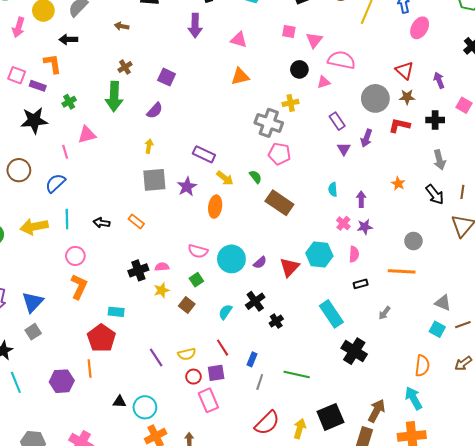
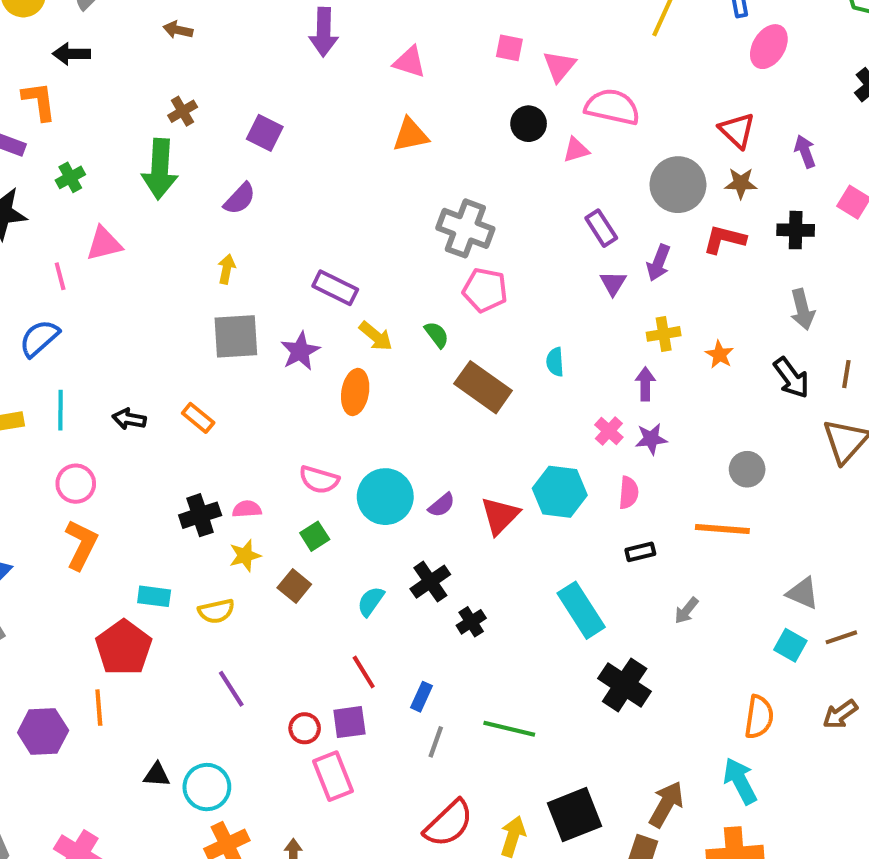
yellow cross: (291, 103) -> (664, 334), moved
cyan semicircle: (333, 189) -> (555, 362), moved
yellow semicircle: (187, 354) -> (216, 611), moved

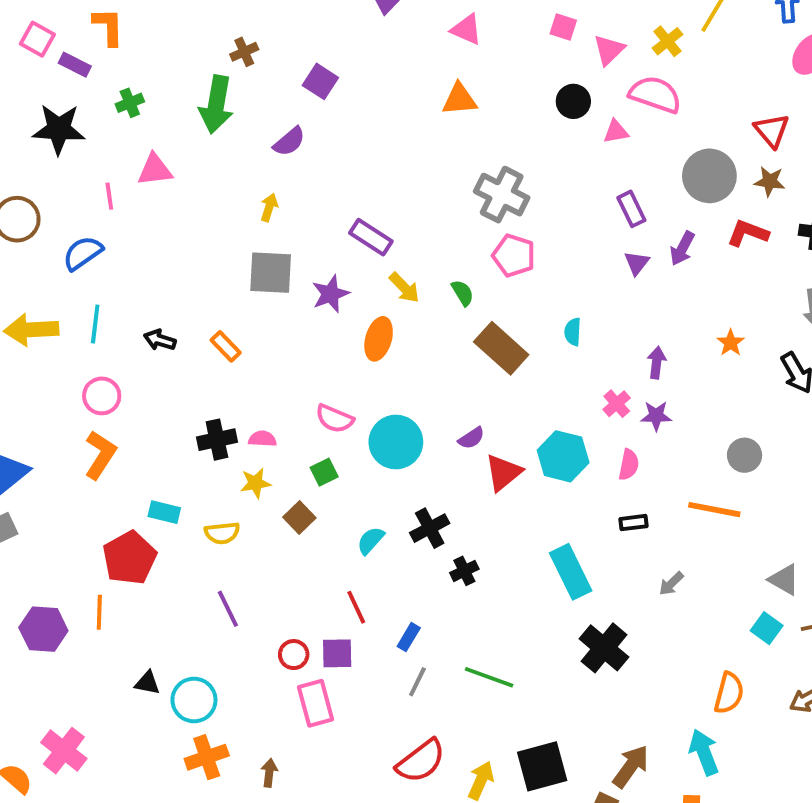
yellow cross: (664, 334) -> (667, 41), moved, turned -36
purple semicircle: (442, 505) -> (471, 438), moved

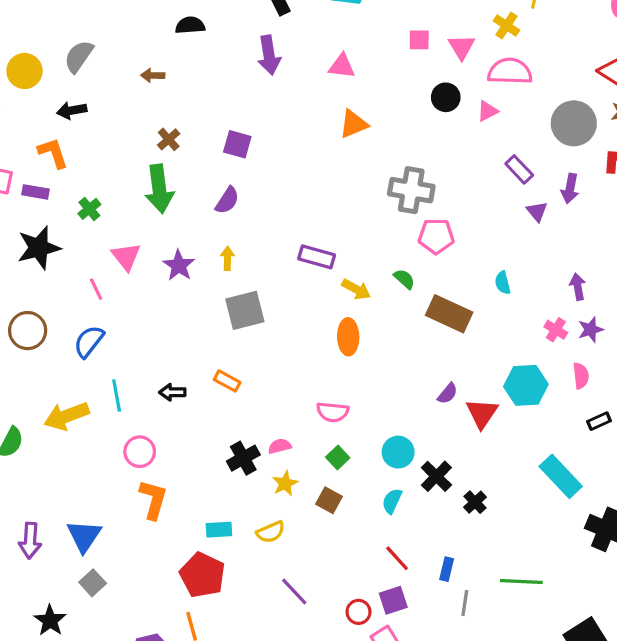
pink triangle: (155, 170) -> (126, 257), turned -44
purple star: (330, 294) -> (179, 265), moved
cyan circle: (396, 442) -> (398, 452), moved, size x0.7

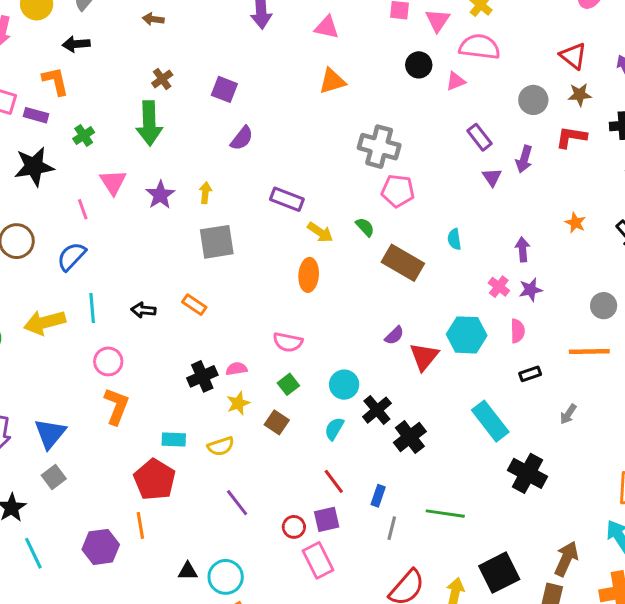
gray circle: (574, 123) -> (533, 100), size x0.7
purple semicircle: (227, 200) -> (242, 138), moved
black cross: (475, 502) -> (410, 437), size x1.5

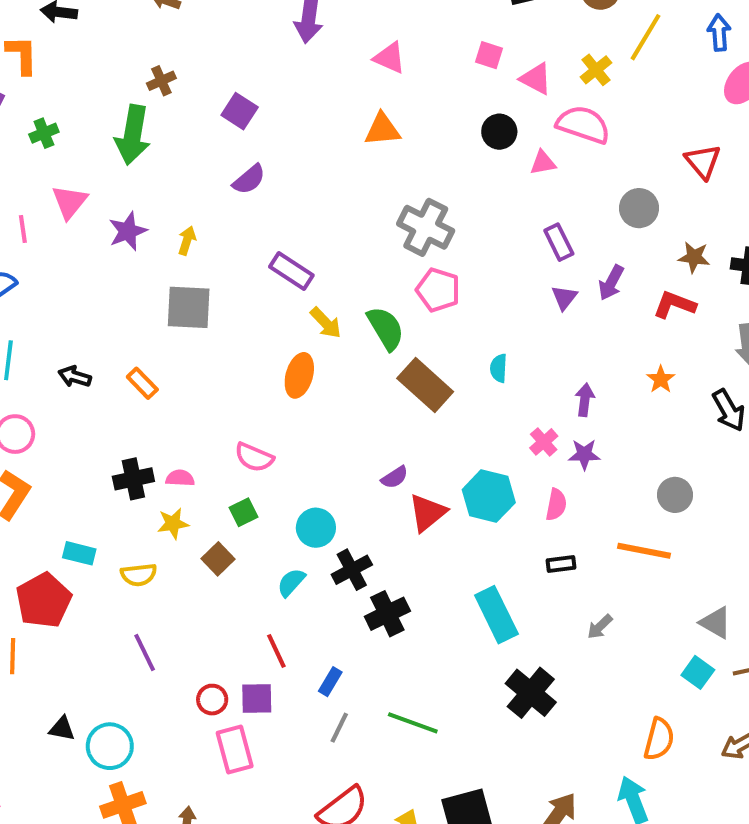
pink triangle: (438, 20) -> (536, 79), turned -48
brown star: (580, 95) -> (694, 257), moved
red L-shape: (571, 137) -> (674, 305), moved
green semicircle: (365, 227) -> (386, 328), size x1.6

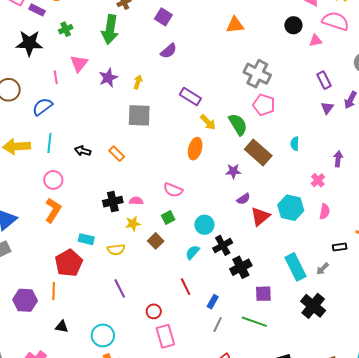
purple star: (584, 454) -> (233, 171), moved
black rectangle: (561, 564) -> (340, 247), moved
gray arrow: (600, 627) -> (322, 269), moved
purple square: (257, 698) -> (263, 294), moved
black triangle: (62, 729) -> (62, 327), moved

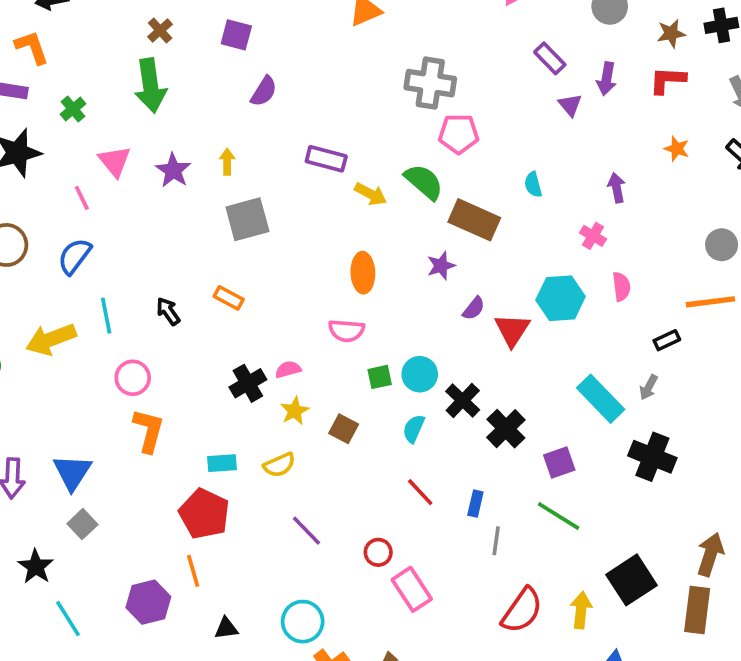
orange ellipse: (195, 149) -> (363, 273), moved
black arrow: (83, 151) -> (168, 311), turned 56
green square: (168, 218) -> (380, 377), moved, turned 32
green line: (254, 322) -> (559, 516), turned 30

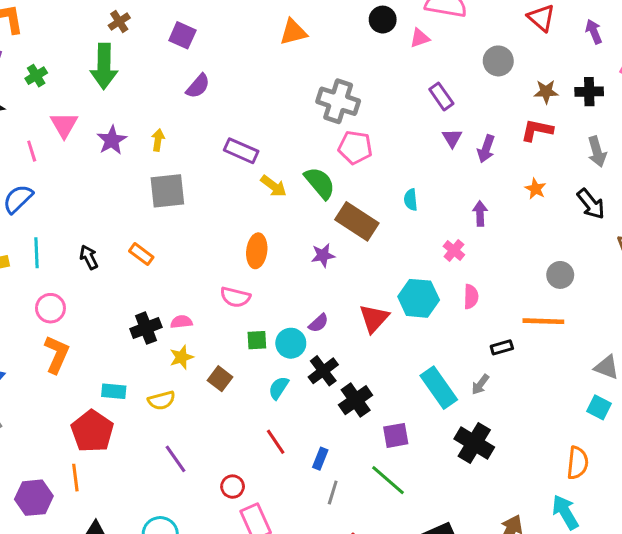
purple arrow: (607, 79) -> (486, 149), moved
purple semicircle: (474, 308) -> (318, 323), moved

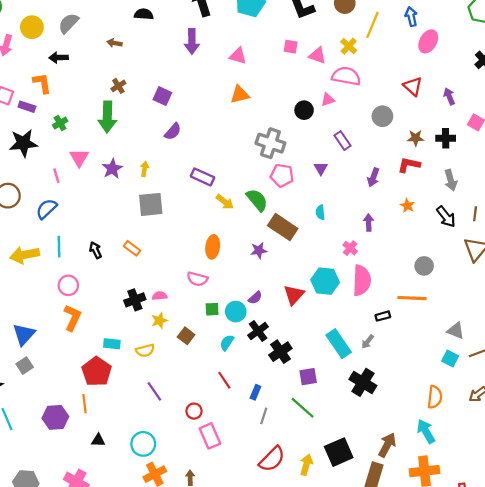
black circle: (383, 20) -> (304, 110), moved
purple triangle: (452, 138) -> (321, 168), moved
pink semicircle: (471, 297) -> (362, 280), size x1.8

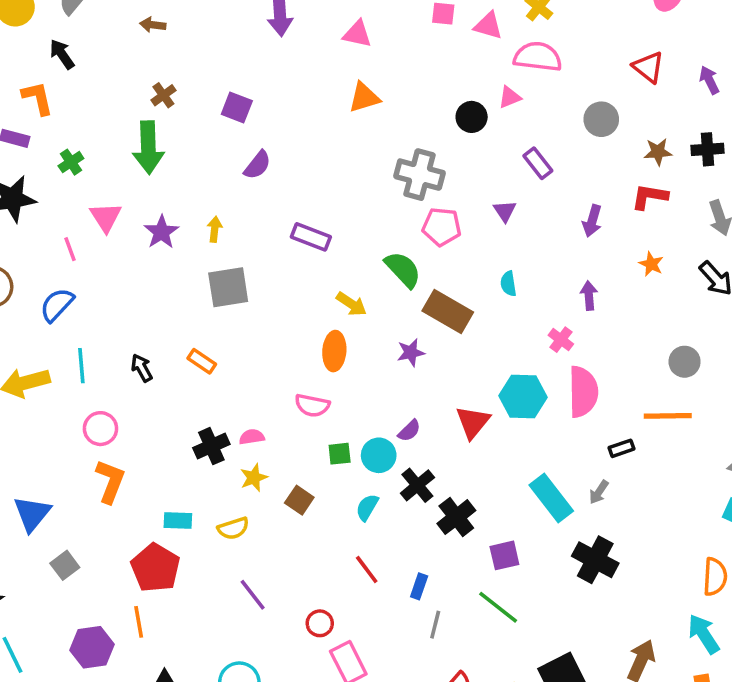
black arrow: (58, 58) -> (62, 54), turned 60
yellow arrow: (225, 202) -> (351, 304), moved
gray square: (25, 366) -> (65, 565), moved

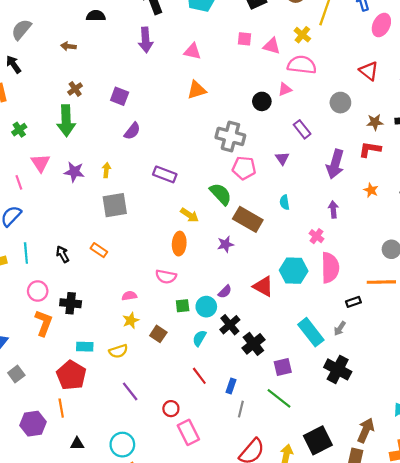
purple arrow: (592, 221) -> (335, 164), size x1.5
purple star: (161, 232) -> (74, 172), turned -30
red triangle: (473, 422) -> (263, 286), turned -40
black cross: (211, 446) -> (71, 303), moved, turned 30

